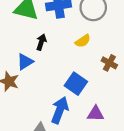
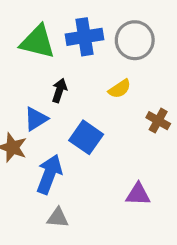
blue square: (76, 84) -> (86, 137), moved
blue arrow: (60, 110) -> (49, 174), moved

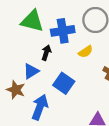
blue cross: (84, 37) -> (63, 31), moved

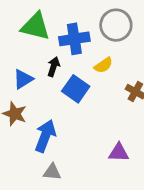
blue triangle: (31, 71) -> (23, 79), moved
blue square: (64, 83) -> (76, 89), moved

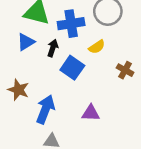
blue triangle: (23, 79) -> (26, 42), moved
purple triangle: (119, 153) -> (91, 113), moved

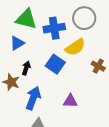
yellow semicircle: (97, 47) -> (75, 47), size x1.5
black arrow: (53, 48) -> (26, 68), moved

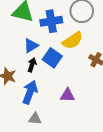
blue triangle: (17, 43) -> (31, 46), moved
black arrow: (26, 68) -> (32, 65), moved

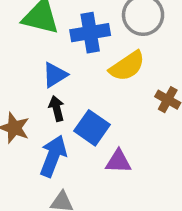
blue square: (52, 58) -> (92, 128), moved
black arrow: (32, 65) -> (57, 108), turned -32

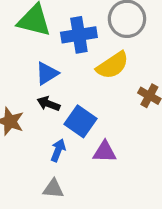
black arrow: (57, 108) -> (48, 104), turned -55
blue arrow: (53, 156) -> (58, 150), moved, size x0.6

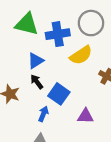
black arrow: (48, 104) -> (37, 82), turned 32
purple triangle: (105, 152) -> (85, 116), moved

